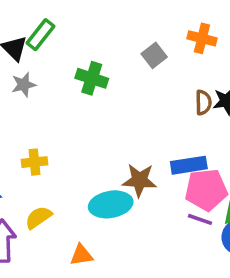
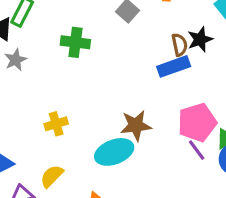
yellow cross: (35, 162) -> (56, 124), moved
blue rectangle: (189, 165) -> (174, 66), moved
purple line: (200, 219) -> (197, 150), turned 45

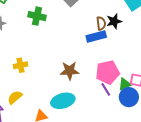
cyan ellipse: (114, 152) -> (63, 101), moved

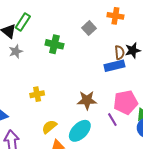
purple line: (106, 89) -> (112, 120), moved
yellow semicircle: (15, 97) -> (49, 127), moved
cyan ellipse: (63, 101) -> (80, 131), turned -30

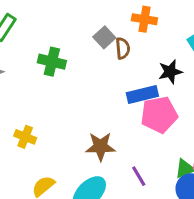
brown semicircle: (120, 52) -> (123, 48), moved
yellow cross: (37, 94) -> (25, 137), turned 32
pink pentagon: (126, 102) -> (159, 115), moved

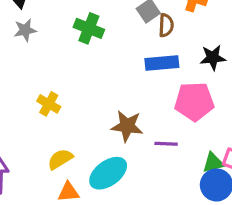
blue rectangle: (142, 95) -> (162, 63), moved
purple line: (139, 176) -> (166, 144), moved, turned -65

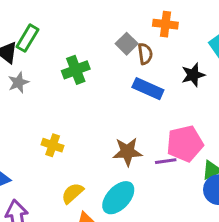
green cross: (89, 28) -> (76, 70), turned -32
blue rectangle: (162, 63) -> (148, 89), turned 40
pink pentagon: (194, 101) -> (185, 144), moved

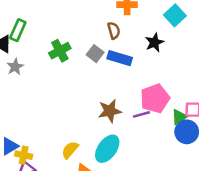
gray square: (127, 44) -> (95, 54), moved
yellow cross: (53, 145) -> (24, 155), moved

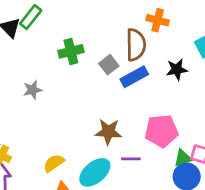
brown semicircle: (114, 30) -> (136, 45), size x1.6
blue rectangle: (120, 58) -> (134, 77), turned -60
gray star: (15, 67) -> (32, 90), moved
purple line: (141, 114) -> (131, 159), moved

